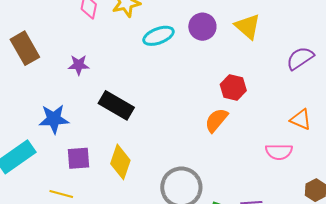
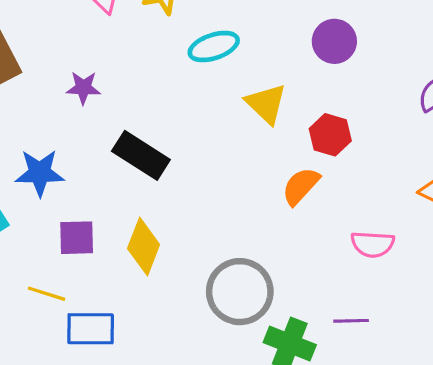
purple circle: (202, 27) -> (334, 41), moved
yellow triangle: (248, 27) -> (266, 104), moved
pink semicircle: (279, 152) -> (373, 244), moved

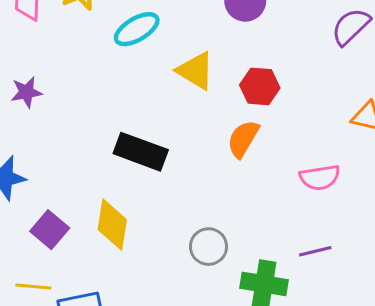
black rectangle: (141, 155) -> (141, 152), moved
purple square: (77, 238) -> (50, 230), turned -36
gray circle: (240, 292) -> (208, 247), size x0.6

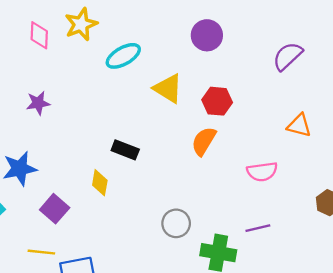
black rectangle: (141, 152) -> (125, 150), size x0.7
yellow diamond: (112, 225) -> (100, 183), moved, size x0.7

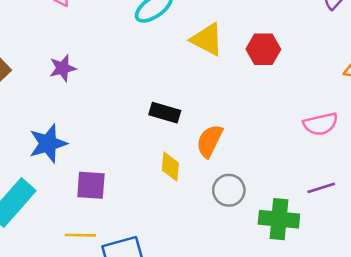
orange semicircle: (204, 141) -> (210, 141), moved
yellow diamond: (100, 183) -> (170, 167), moved
purple square: (55, 209) -> (91, 185), turned -32

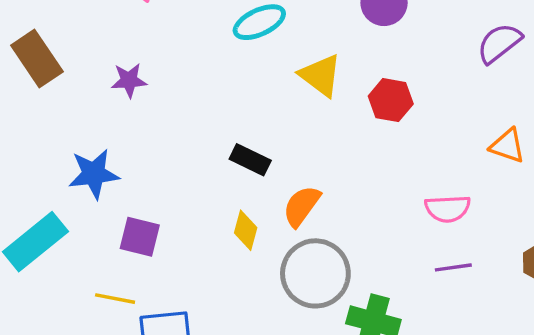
purple line: (321, 188) -> (453, 267), moved
gray circle: (229, 190) -> (315, 273), size x1.6

